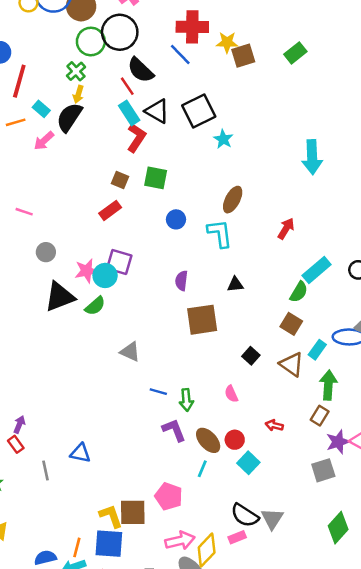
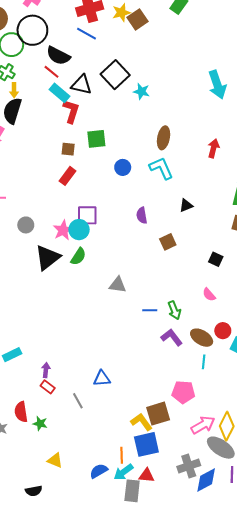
brown square: (202, 320) -> (168, 242), size x0.6

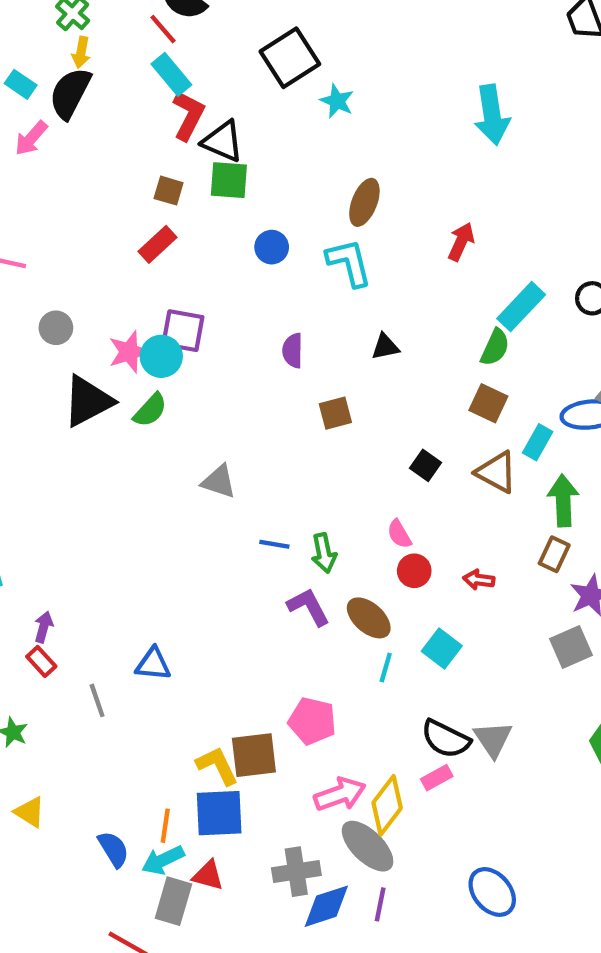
black triangle: (82, 85) -> (223, 141), moved
red circle: (223, 331) -> (414, 571), moved
cyan line: (204, 362) -> (386, 668), moved
blue semicircle: (99, 471) -> (113, 849), turned 78

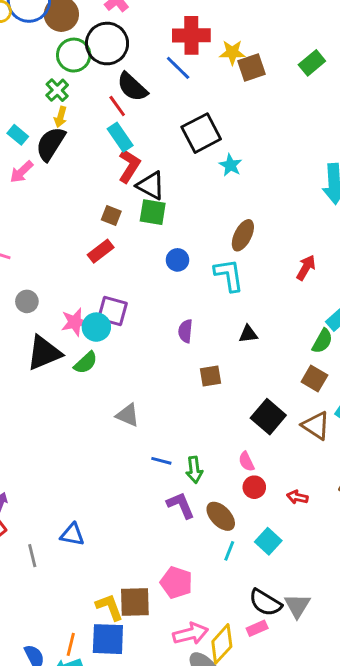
black square: (426, 465) -> (268, 417), size x1.6

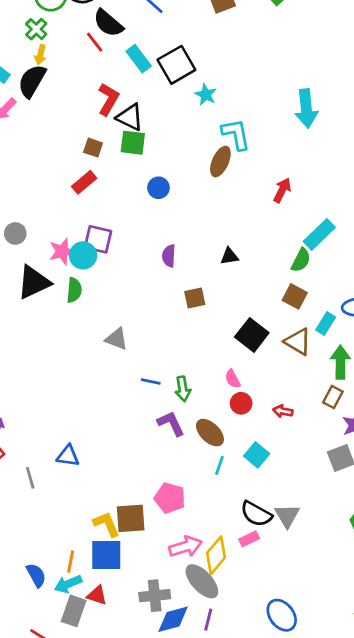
cyan rectangle: (120, 137) -> (139, 59), moved
cyan L-shape: (229, 275) -> (236, 134), moved
green semicircle: (86, 363) -> (74, 290), turned -40

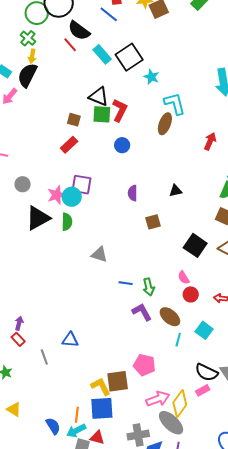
red L-shape: (108, 99) -> (120, 110), moved

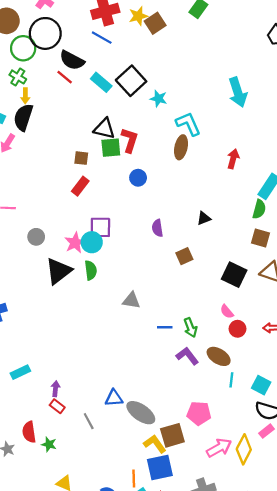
cyan square: (204, 330) -> (261, 385), moved
gray ellipse: (171, 423) -> (141, 413), moved

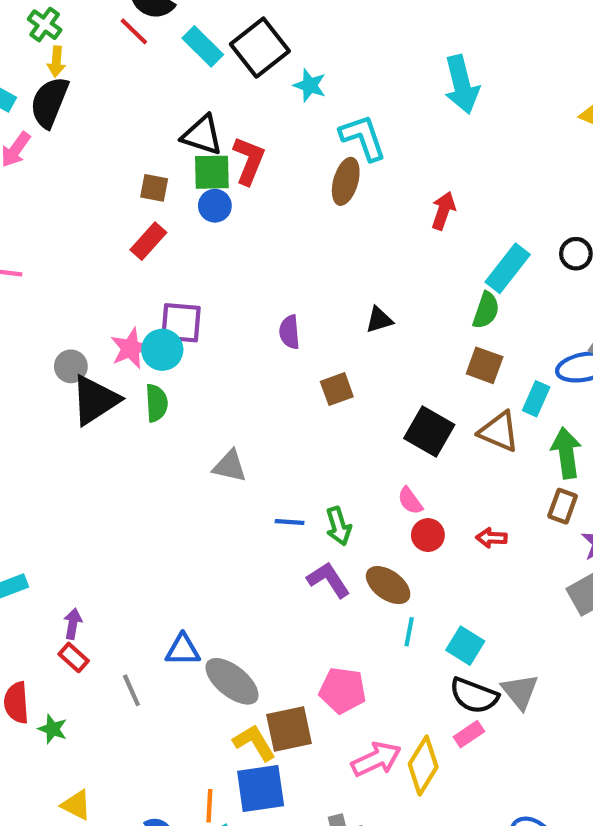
blue circle: (138, 178) -> (215, 206), moved
gray circle: (36, 237) -> (71, 366), moved

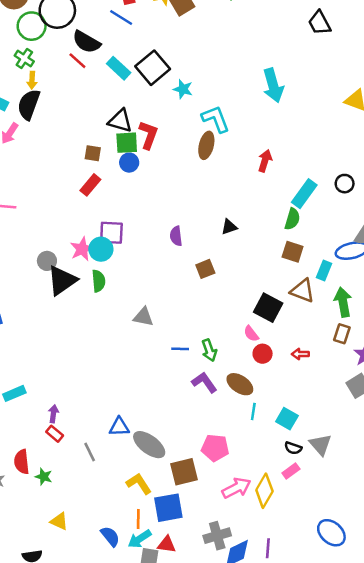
black square: (429, 431) -> (268, 308), moved
black semicircle: (474, 696) -> (293, 448), size x0.6
yellow L-shape: (254, 743) -> (139, 484), moved

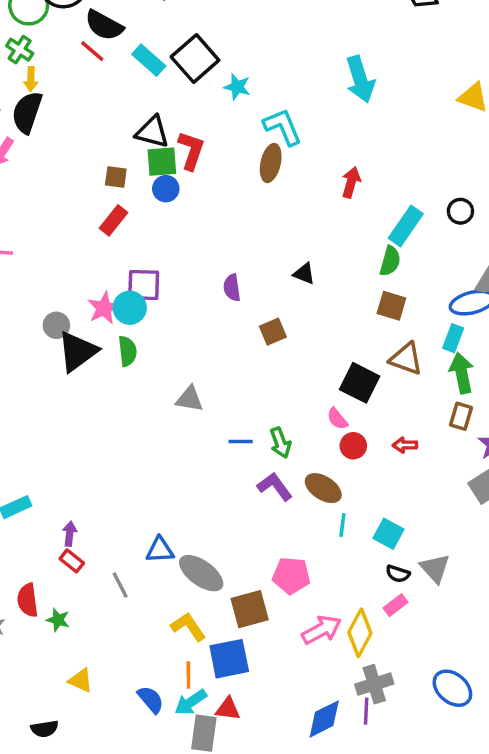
black triangle: (229, 227) -> (304, 274), turned 42
cyan rectangle: (324, 270) -> (453, 338), moved
gray cross: (217, 536) -> (374, 684), moved

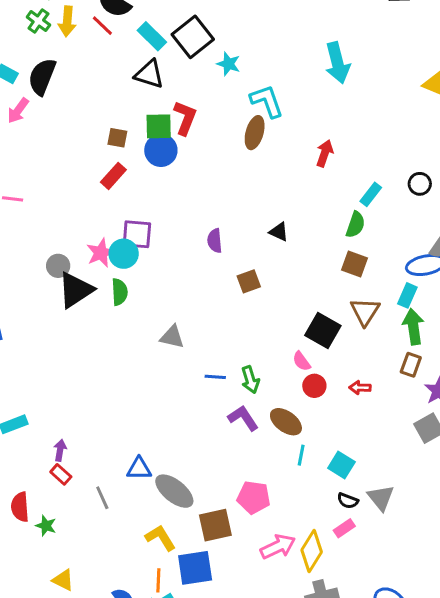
yellow arrow: (31, 79) -> (67, 21), moved, size x1.4
black triangle: (152, 132) -> (149, 74), moved
blue circle: (166, 189) -> (161, 150), size x1.4
cyan rectangle: (406, 226) -> (371, 194), size x0.7
brown triangle: (406, 359) -> (365, 311), turned 40

